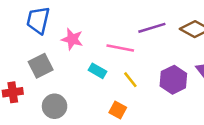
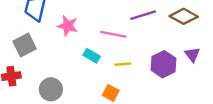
gray square: (41, 66) -> (25, 45), moved
yellow line: (130, 80) -> (123, 64), turned -56

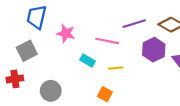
purple hexagon: (163, 64) -> (154, 50), moved

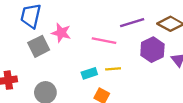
gray square: (27, 51) -> (39, 46), moved
cyan rectangle: (88, 60) -> (89, 73), moved, turned -48

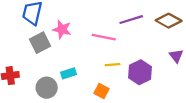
purple hexagon: (152, 50) -> (140, 72), moved
cyan rectangle: (89, 73) -> (69, 73), moved

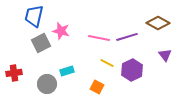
purple line: (131, 20) -> (127, 37), moved
yellow line: (113, 65) -> (107, 63), turned 32

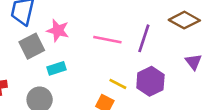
purple line: (127, 37) -> (144, 38), turned -55
yellow line: (107, 63) -> (118, 84), moved
cyan rectangle: (67, 71) -> (56, 68), moved

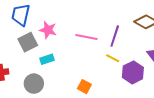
purple hexagon: (150, 81) -> (133, 72), moved
yellow line: (118, 84) -> (113, 58), moved

